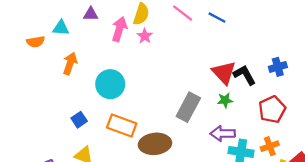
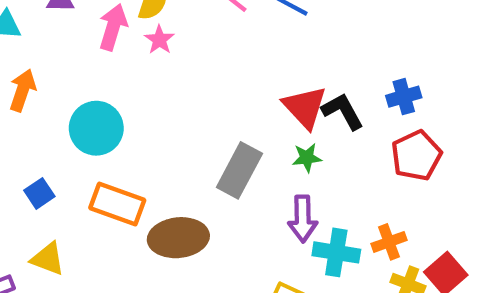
red pentagon: (272, 109) -> (416, 156), moved
purple arrow: (223, 134) -> (303, 219), turned -90

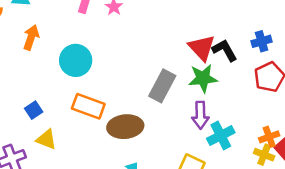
green star: (307, 158) -> (203, 78), size x1.6
blue square: (39, 193) -> (34, 110), moved
orange cross: (389, 242) -> (269, 137), moved
cyan cross: (336, 252) -> (221, 136), turned -36

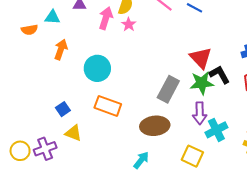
black L-shape: (225, 50) -> (219, 75), moved
brown ellipse: (125, 127) -> (155, 126), moved

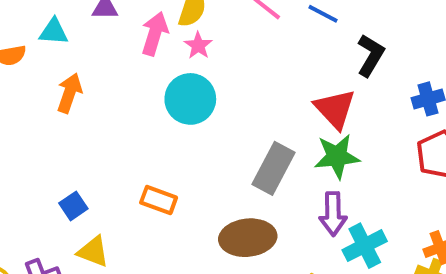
cyan circle: (97, 68) -> (190, 99), moved
black L-shape: (219, 75) -> (371, 55), moved, turned 60
orange rectangle: (108, 106) -> (159, 200), size x0.7

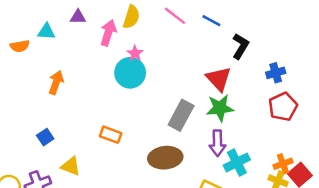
pink star: (198, 45) -> (135, 53), moved
orange arrow: (69, 93) -> (56, 82), moved
blue square: (73, 206) -> (45, 137), moved

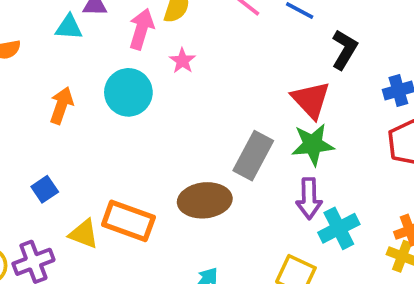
cyan triangle: (46, 32) -> (69, 27), moved
cyan circle: (130, 73) -> (128, 92), moved
orange rectangle: (111, 135) -> (128, 221), moved, size x1.5
brown ellipse: (165, 158) -> (205, 200), moved

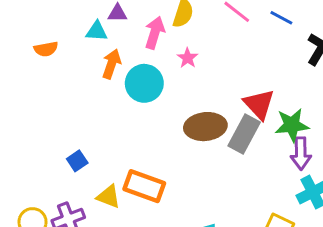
red triangle: (311, 100) -> (259, 104), moved
orange arrow: (61, 105) -> (112, 64), moved
purple arrow: (309, 198) -> (301, 153), moved
brown ellipse: (205, 200) -> (205, 127), moved

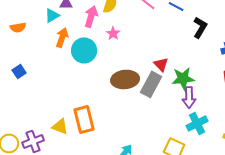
cyan triangle: (97, 31) -> (52, 15), turned -35
red triangle: (259, 104) -> (161, 64), size x0.7
blue square: (77, 161) -> (19, 71), moved
orange rectangle: (144, 186) -> (84, 119), turned 56

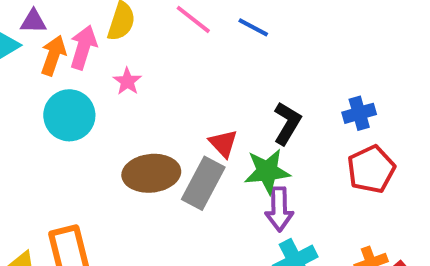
black L-shape: (200, 27) -> (287, 123), moved
orange arrow: (62, 37) -> (53, 55), moved

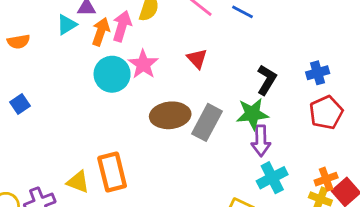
pink star: (127, 81) -> (143, 64), moved, size x1.5
red triangle: (223, 143) -> (197, 59), moved

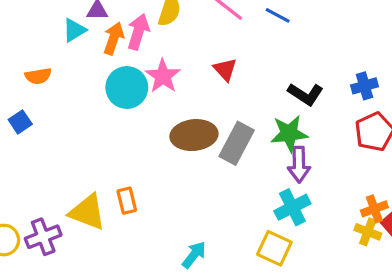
orange semicircle: (19, 42) -> (38, 76), moved
black L-shape: (267, 80) -> (305, 94), turned 92
orange rectangle: (112, 172) -> (127, 201), size x0.6
cyan cross: (272, 178) -> (292, 207), moved
yellow triangle: (78, 182) -> (87, 212), size x1.4

